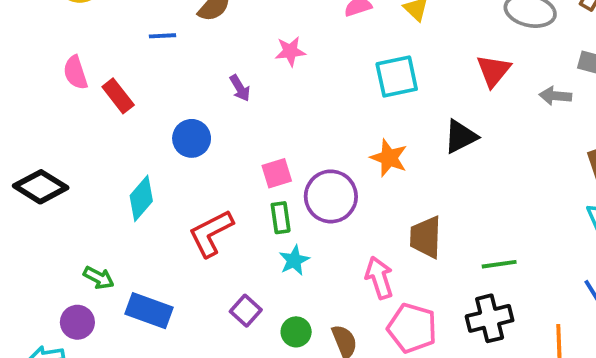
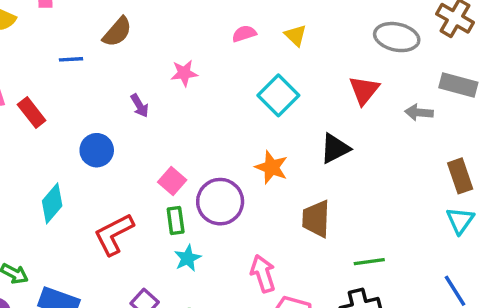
cyan square: (397, 76) -> (278, 95), turned -33
pink square: (277, 173) -> (172, 181), turned -32
brown trapezoid: (426, 237) -> (316, 219), moved

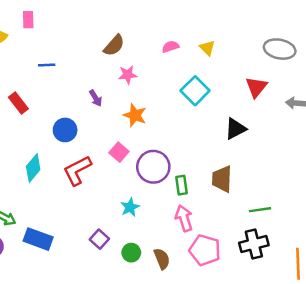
brown semicircle: (117, 32) -> (114, 45), moved
orange star: (272, 167) -> (135, 115), moved
green rectangle: (176, 220) -> (182, 185), moved
red L-shape: (114, 234) -> (77, 170), moved

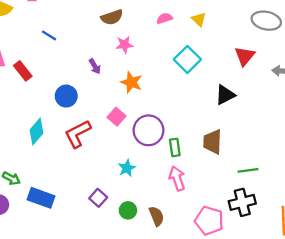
brown semicircle: (114, 45) -> (112, 17), turned 30
blue line: (47, 65) -> (49, 35), turned 35
pink pentagon: (205, 250) -> (209, 221), moved

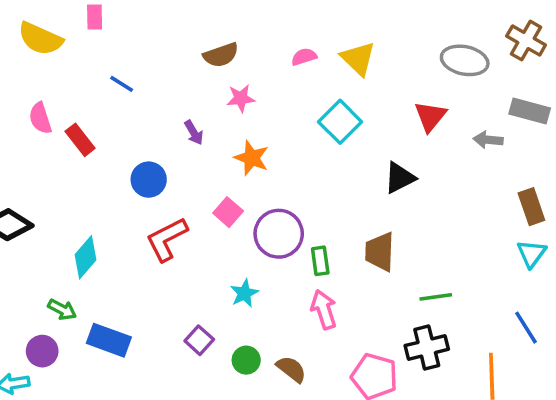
yellow triangle: (199, 19) -> (358, 59), size x1.5
cyan diamond: (36, 131) -> (85, 257), moved
brown semicircle: (157, 216) -> (291, 369), turned -30

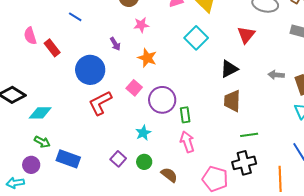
gray arrow: (488, 140) -> (276, 75), moved
blue circle: (149, 180) -> (90, 70), size x1.5
brown trapezoid: (380, 252) -> (232, 101), moved
cyan diamond: (85, 257) -> (40, 113), moved, turned 50
green circle: (246, 360) -> (144, 162), moved

